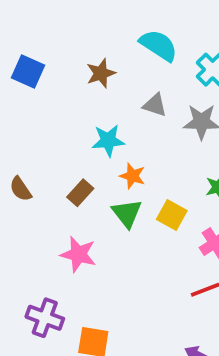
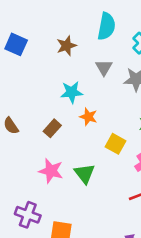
cyan semicircle: (159, 45) -> (106, 26), turned 68
gray triangle: (155, 105) -> (104, 68), turned 42
green triangle: (127, 213) -> (84, 173), moved

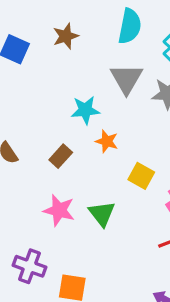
brown star: (66, 46) -> (66, 36), moved
gray triangle: (104, 68) -> (126, 79), size x1.5

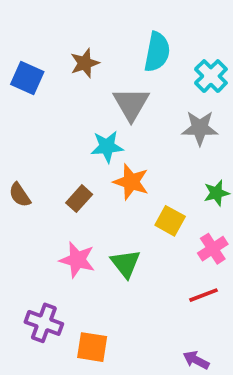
gray triangle: (126, 79) -> (131, 104), moved
orange star: (107, 141) -> (131, 182), size x1.4

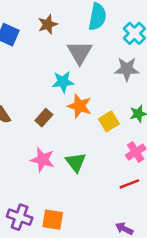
yellow square: (170, 221) -> (109, 121), moved, turned 30
purple cross: (44, 323) -> (20, 217), moved

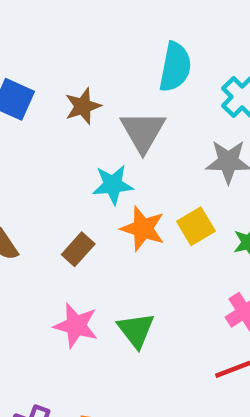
brown star: (48, 24) -> (83, 106), moved
yellow square: (109, 121) -> (196, 226), moved

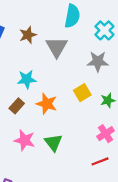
cyan star: (113, 185) -> (27, 79), moved
orange star: (143, 229) -> (47, 104), moved
brown rectangle: (78, 249) -> (17, 106), moved

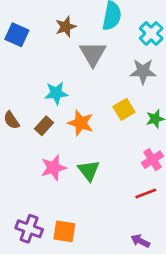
brown star: (28, 35) -> (66, 27), moved
pink star: (25, 140) -> (53, 168), turned -30

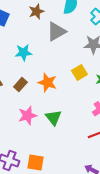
gray triangle: (93, 54) -> (56, 32), turned 30
cyan star: (56, 93) -> (23, 53), moved

